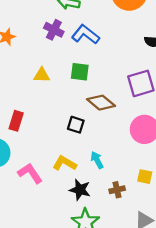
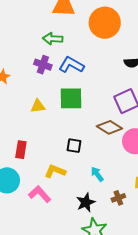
green square: (80, 72) -> (71, 98), size x1.4
brown diamond: (101, 103) -> (109, 127), moved
yellow L-shape: (65, 163) -> (55, 171), moved
black star: (80, 190) -> (86, 202), turned -30

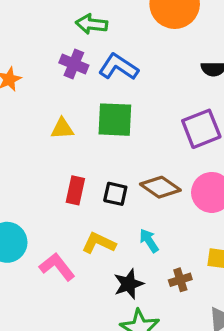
brown diamond: (109, 127) -> (160, 187), moved
red rectangle: (21, 150) -> (75, 190), moved
yellow L-shape: (55, 171) -> (99, 243), moved

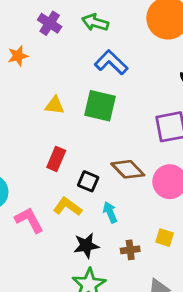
purple cross: (74, 64) -> (50, 23), moved
black square: (115, 194) -> (88, 181), moved

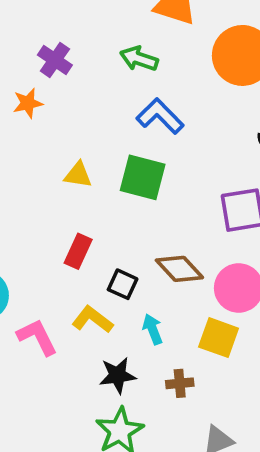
purple cross: (50, 23) -> (55, 60), moved
yellow square: (165, 238) -> (219, 338), moved, size x1.5

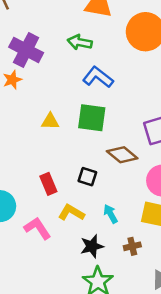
purple cross: (55, 60) -> (26, 50), size x1.5
red rectangle: (78, 251) -> (48, 184), moved, turned -40
brown diamond: (179, 269) -> (122, 155), moved
black square: (123, 284) -> (87, 177), moved

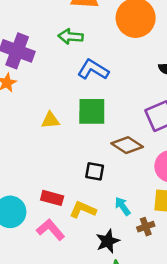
red rectangle: (48, 184) -> (52, 198), moved, turned -45
brown cross: (132, 246) -> (146, 227), moved

